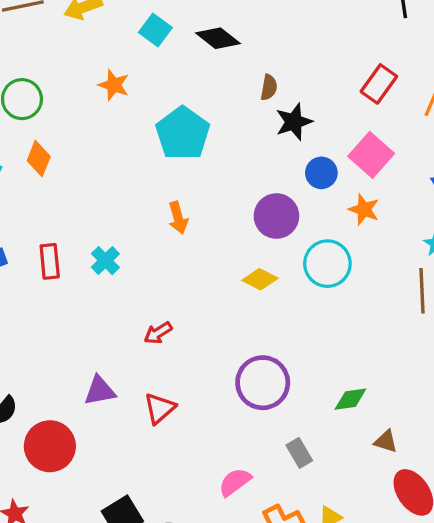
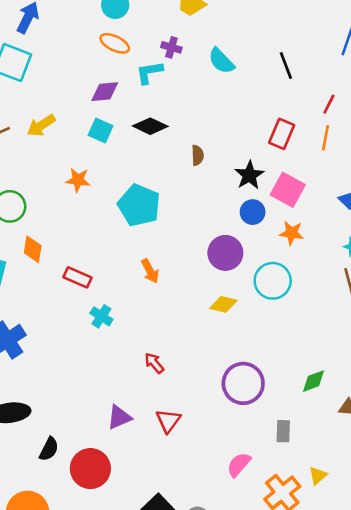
black star: (294, 122) -> (249, 175), moved
red rectangle: (50, 261) -> (78, 277), moved, turned -48
red arrow: (158, 333) -> (154, 363), turned 95
gray rectangle: (299, 453) -> (283, 431), turned 45

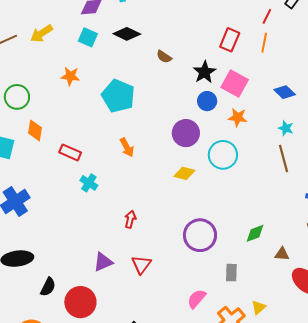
brown semicircle: (198, 155) -> (164, 57), turned 126
red arrow: (154, 363) -> (130, 219), turned 54

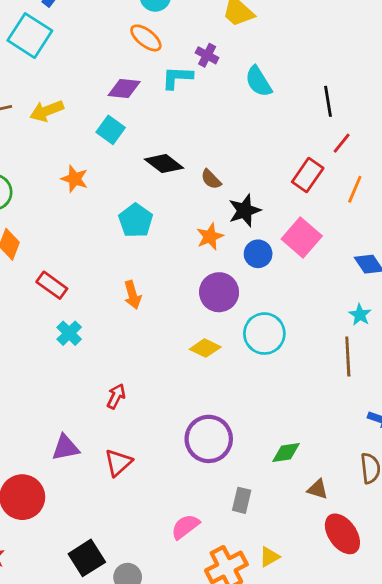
red line: (267, 16) -> (342, 143), moved
black diamond: (127, 34) -> (164, 164), moved
black star: (205, 72) -> (245, 211), moved
cyan pentagon: (118, 96) -> (136, 221), size x0.7
orange star: (238, 117) -> (210, 237), moved, turned 30

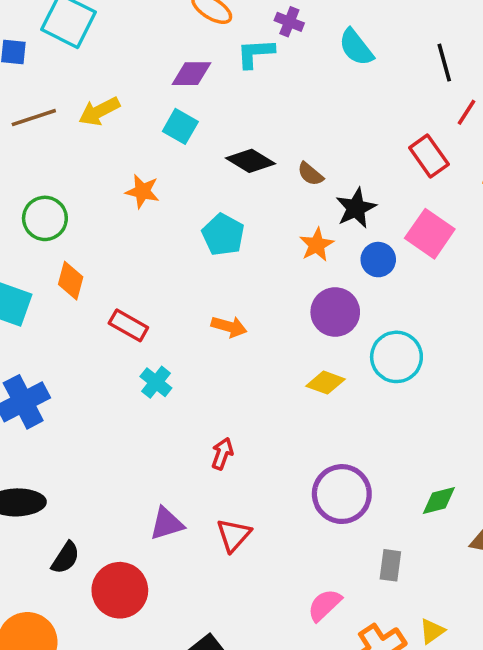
red rectangle: (308, 175) -> (429, 156), turned -64
orange arrow: (133, 295) -> (229, 327), turned -52

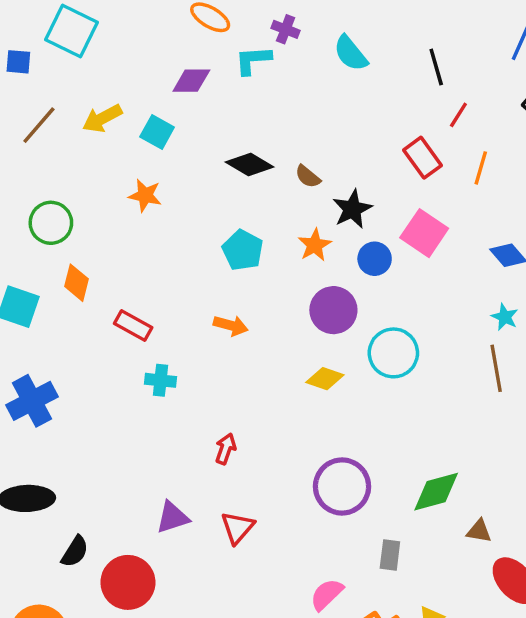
brown line: (34, 118) -> (39, 125), turned -30
cyan square: (180, 126) -> (157, 132), moved
cyan pentagon: (223, 235) -> (243, 250), moved
cyan cross: (156, 382) -> (160, 380), turned -32
green diamond: (439, 501) -> (436, 492), size x1.4

